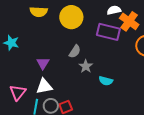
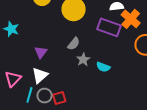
cyan semicircle: (106, 81) -> (103, 67), moved
white triangle: (44, 86) -> (40, 75), turned -36

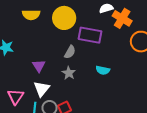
purple rectangle: (109, 27) -> (90, 35), moved
gray star: (83, 60) -> (69, 73), moved

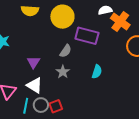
cyan semicircle: (103, 70) -> (97, 72), turned -88
white triangle: (42, 89) -> (34, 85), turned -42

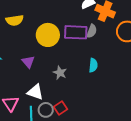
yellow circle: (62, 17) -> (48, 35), moved
gray semicircle: (66, 51) -> (92, 31), moved
purple triangle: (33, 62) -> (28, 62), moved

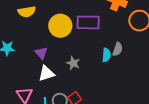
gray semicircle: (92, 31) -> (118, 49), moved
white triangle: (35, 92) -> (46, 73), moved, turned -36

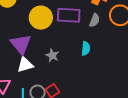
gray semicircle: (118, 49) -> (94, 20), moved
purple triangle: (41, 53) -> (21, 44), size x1.6

